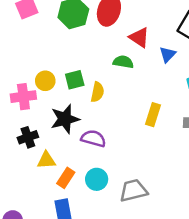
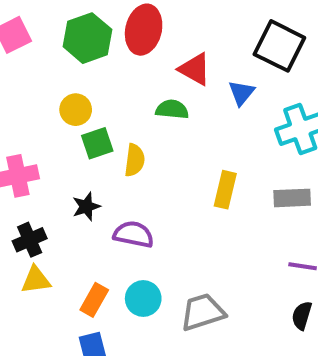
yellow circle: (45, 81) -> (76, 110), moved
black star: (65, 119) -> (86, 207), size x0.6
yellow triangle: (46, 160) -> (36, 280), moved

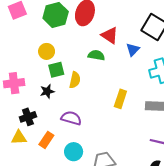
black star: (86, 207) -> (47, 91), moved
black cross: (30, 240) -> (28, 117), moved
orange rectangle: (94, 300) -> (46, 140), moved

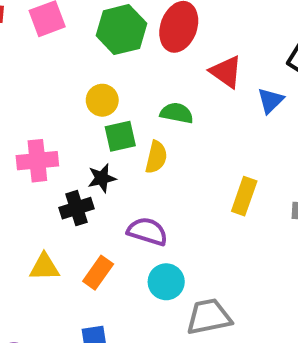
green semicircle: (96, 55) -> (177, 113), moved
black cross: (28, 117) -> (77, 208), moved
cyan circle: (74, 152) -> (166, 282), moved

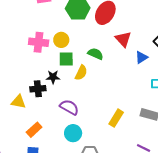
pink cross: (37, 161) -> (39, 42), moved
yellow rectangle: (244, 196) -> (116, 118), moved
yellow triangle: (44, 267) -> (18, 102), moved
orange rectangle: (98, 273) -> (34, 130), moved

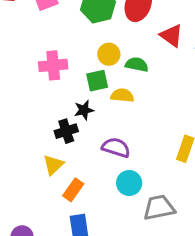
yellow circle: (61, 40) -> (109, 54), moved
yellow semicircle: (81, 73) -> (122, 95), turned -98
yellow triangle: (18, 102) -> (53, 165), moved, turned -42

